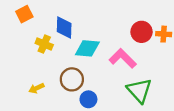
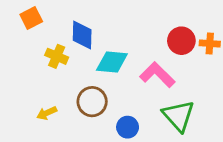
blue circle: (88, 99) -> (128, 127), moved

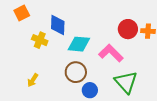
brown circle: (92, 102) -> (76, 72), moved
yellow arrow: (47, 113) -> (33, 80), turned -32

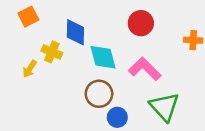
red circle: (128, 29) -> (141, 23), moved
cyan diamond: (79, 44) -> (103, 57), turned 70
yellow arrow: (33, 80) -> (30, 69), moved

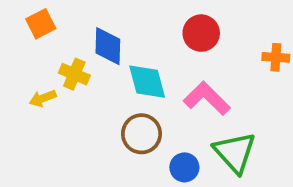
yellow arrow: (30, 69) -> (43, 98), turned 36
blue circle: (117, 117) -> (184, 167), moved

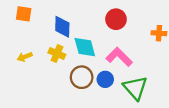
orange square: (41, 24) -> (24, 14), turned 35
yellow cross: (74, 74) -> (57, 54), moved
blue circle: (184, 167) -> (105, 79), moved

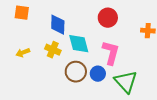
pink L-shape: (119, 57) -> (111, 53), turned 60

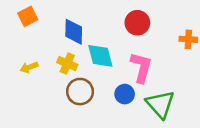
orange square: (22, 13) -> (28, 16), turned -35
brown circle: (76, 72) -> (80, 92), moved

